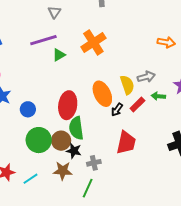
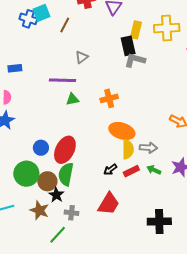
orange cross: (93, 42) -> (109, 98), size x0.7
orange ellipse: (102, 94) -> (122, 131), moved, turned -65
blue circle: (28, 109) -> (41, 148), moved

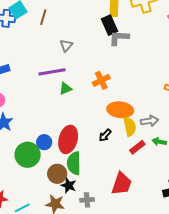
black arrow: (110, 170) -> (105, 135), moved
green circle: (26, 174) -> (28, 155), moved

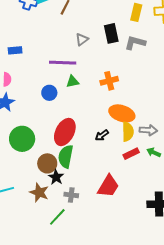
black rectangle: (110, 25) -> (111, 33), moved
blue circle: (44, 142) -> (49, 93), moved

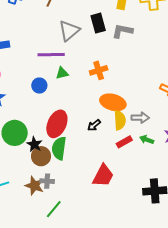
gray triangle: (82, 40) -> (69, 31), size x1.6
black star: (56, 177) -> (34, 144), moved
gray cross: (71, 195) -> (47, 181), moved

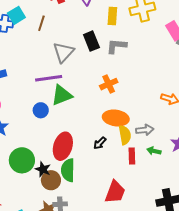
orange cross: (99, 70) -> (109, 84), moved
green triangle: (62, 73) -> (62, 95), size x1.6
red rectangle: (124, 142) -> (132, 156), turned -56

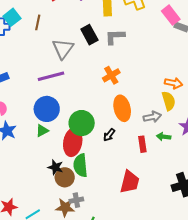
green triangle: (62, 95) -> (42, 131), moved, size x0.6
blue circle: (41, 110) -> (47, 109), size x1.6
orange ellipse: (116, 118) -> (122, 108), turned 75
yellow semicircle: (125, 135) -> (169, 101), moved
green circle: (22, 160) -> (82, 123), moved

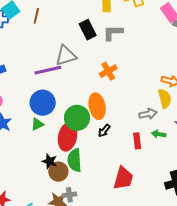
gray triangle: (63, 49) -> (66, 56), moved, turned 35
orange ellipse: (122, 108) -> (97, 106), moved

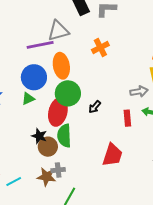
orange ellipse: (97, 106) -> (61, 66), moved

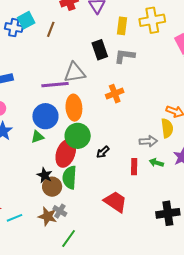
red trapezoid: (112, 155) -> (115, 202), turned -80
gray cross: (58, 170) -> (60, 211), turned 32

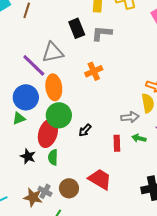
purple line: (55, 85) -> (34, 65), turned 52
green semicircle: (70, 177) -> (53, 157), size x0.7
brown circle: (52, 187) -> (69, 188), moved

